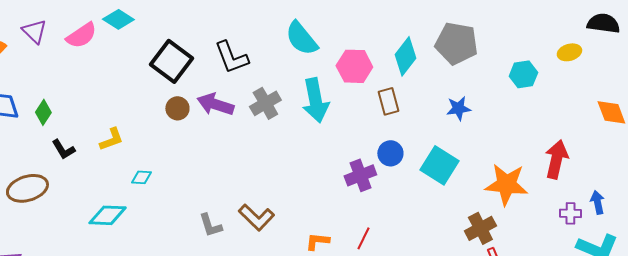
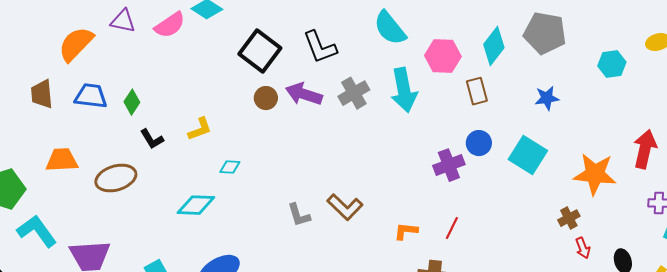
purple triangle: (34, 31) -> (123, 21), turned -32
brown cross: (480, 228) -> (569, 218), size x0.7

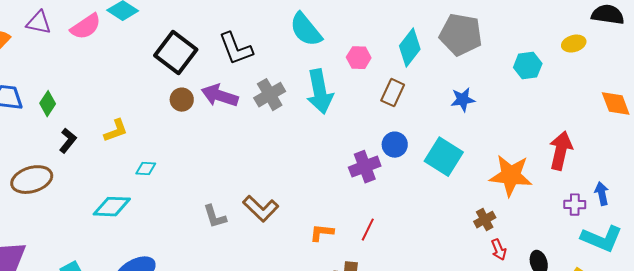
pink hexagon: (443, 56) -> (359, 58), size x0.7
brown rectangle: (477, 91) -> (393, 93), turned 40
black L-shape: (152, 139) -> (68, 141), turned -110

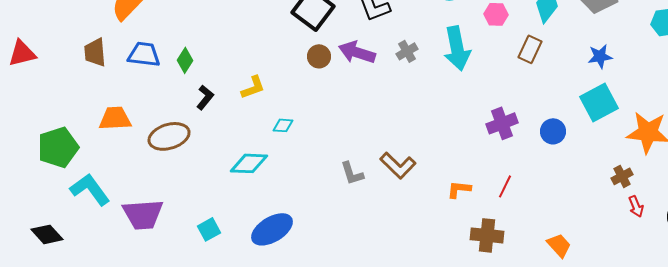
gray cross: (270, 95) -> (407, 51), size x0.7
blue circle: (395, 145) -> (553, 131), moved
cyan square: (444, 157) -> (599, 102), moved, turned 30

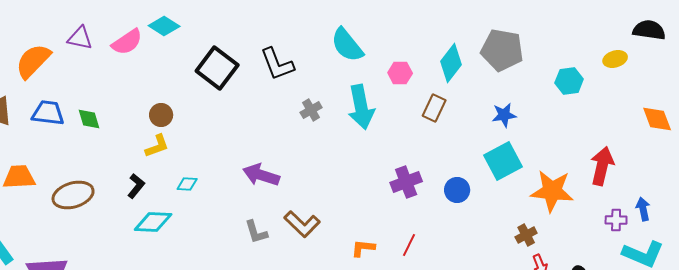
purple arrow: (357, 52) -> (261, 175), moved
brown circle: (319, 56) -> (161, 115), moved
green diamond: (185, 60) -> (89, 119), turned -50
black L-shape: (205, 97) -> (136, 186), moved

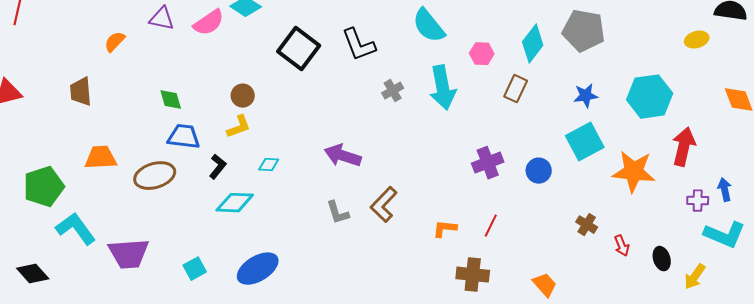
orange semicircle: (33, 61) -> (115, 42), size x0.6
cyan hexagon: (569, 81) -> (650, 97), moved, size x1.6
blue trapezoid: (48, 113) -> (184, 137), moved
brown L-shape: (302, 224) -> (384, 205), turned 90
brown cross: (526, 235) -> (587, 225), moved, turned -30

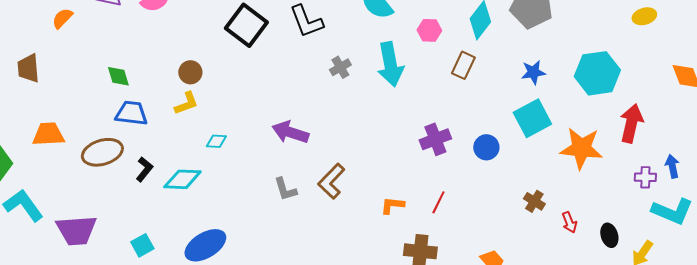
black L-shape: (218, 167) -> (144, 169), moved

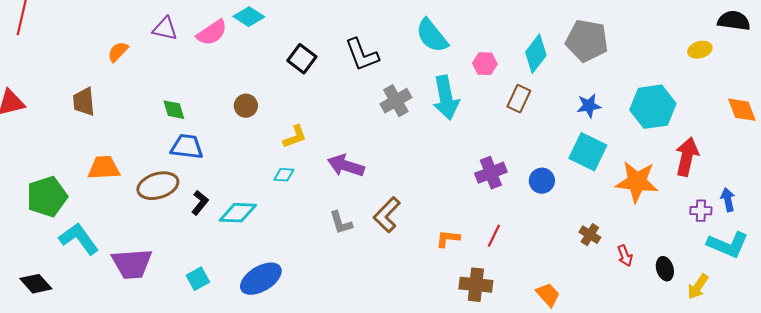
black square: (246, 25) -> (302, 59), size x0.7
gray cross: (340, 67) -> (396, 101), size x1.4
yellow L-shape: (186, 103) -> (295, 137), moved
cyan square: (532, 118) -> (588, 152), turned -36
cyan diamond: (216, 141) -> (284, 175), moved

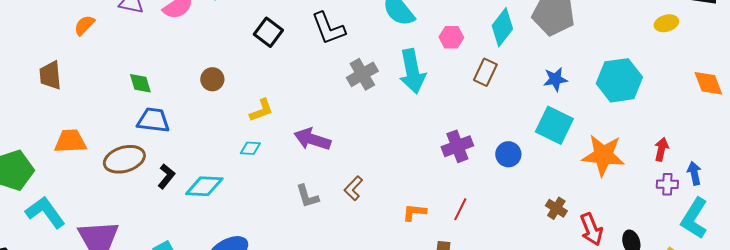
red arrow: (687, 157) -> (661, 149), moved, size x0.6
brown L-shape: (387, 215) -> (353, 188), size x0.7
cyan L-shape: (728, 245) -> (694, 218), turned 99
red arrow: (625, 256) -> (591, 229), size x1.5

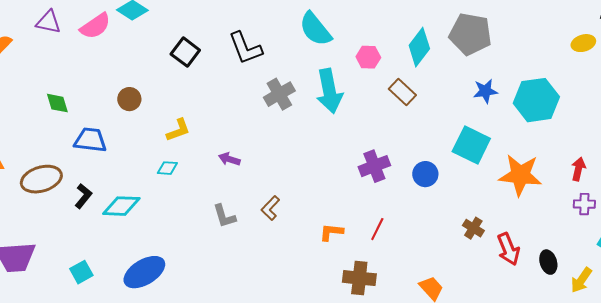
brown rectangle: (485, 72) -> (402, 92), turned -72
blue star: (555, 79) -> (485, 91), moved
blue trapezoid: (153, 120) -> (90, 140), moved
purple arrow: (312, 139) -> (229, 159), size x0.6

